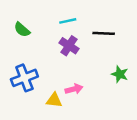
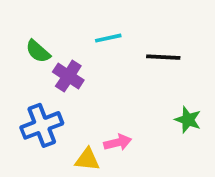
purple cross: (69, 46) -> (68, 76), moved

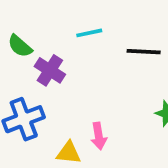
pink arrow: (118, 142) -> (99, 136), turned 95

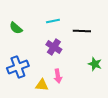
purple cross: (50, 70) -> (54, 47), moved

